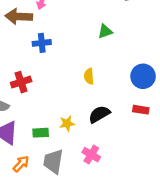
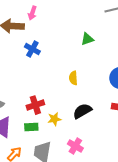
blue cross: (42, 43) -> (32, 49), turned 35
red cross: (21, 82) -> (35, 105), moved

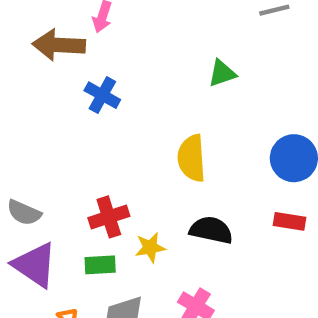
yellow semicircle: (73, 78) -> (192, 158), size x1.5
black semicircle: (82, 111) -> (211, 230), turned 42

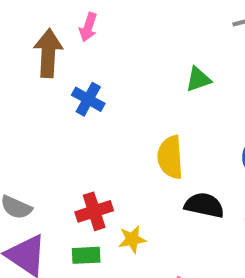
brown arrow: (59, 45) -> (48, 53), turned 90
black semicircle: (211, 230) -> (204, 205), moved

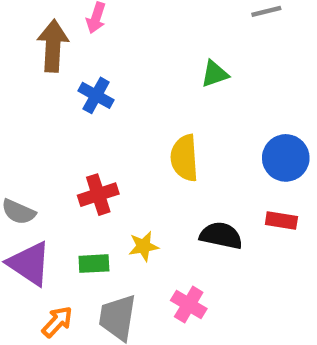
black semicircle: (204, 205) -> (221, 236), moved
red cross: (94, 211) -> (98, 195), moved

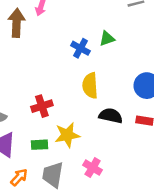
blue cross: (96, 95) -> (80, 48), moved
black semicircle: (221, 236) -> (111, 116), moved
yellow star: (143, 246) -> (67, 135), size x1.5

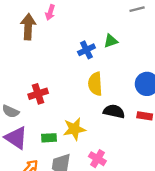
blue cross: (80, 48) -> (86, 50), turned 35
red cross: (42, 106) -> (38, 94), moved

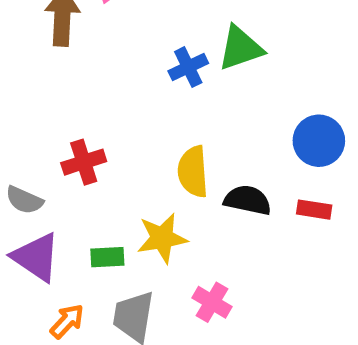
green triangle: (111, 41) -> (240, 48), size x1.5
yellow semicircle: (95, 84) -> (193, 172), moved

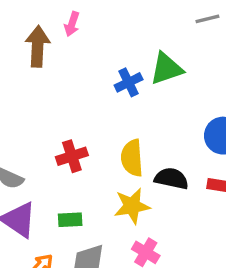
red cross: (84, 162) -> (72, 156), moved
yellow star: (162, 238) -> (132, 206), moved

